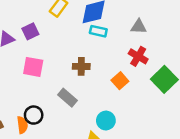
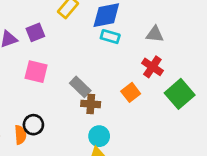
brown cross: (81, 66) -> (91, 104), moved
gray rectangle: (67, 98) -> (80, 87), moved
cyan circle: (106, 121) -> (99, 136), moved

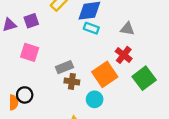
gray rectangle: (80, 87) -> (64, 67), turned -70
orange square: (131, 92) -> (105, 74), size x1.6
cyan circle: (99, 136) -> (95, 99), moved

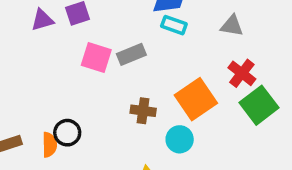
pink square: (30, 52) -> (96, 57), moved
red cross: (124, 55) -> (242, 73), moved
gray rectangle: (64, 67) -> (131, 54), moved

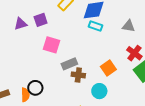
gray rectangle: (131, 54) -> (69, 64), moved
orange square: (196, 99) -> (108, 68), size x0.7

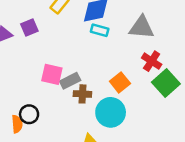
gray triangle: (129, 26) -> (142, 27), size x1.5
pink square: (51, 45) -> (52, 74), moved
cyan circle: (99, 91) -> (111, 112), size x1.5

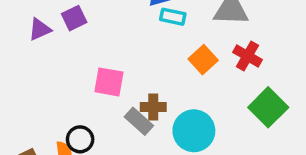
gray rectangle: (70, 81) -> (139, 121), moved, turned 72
orange square: (120, 82) -> (203, 60), moved
green square: (166, 83) -> (268, 107), moved

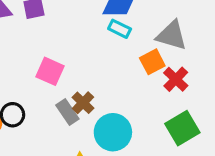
orange square: (203, 60) -> (152, 62), moved
brown cross: (153, 107) -> (83, 103), turned 30

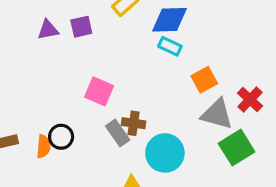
gray triangle: (172, 35) -> (217, 114), moved
red cross: (176, 79) -> (250, 100), moved
brown cross: (83, 103) -> (134, 123), turned -35

